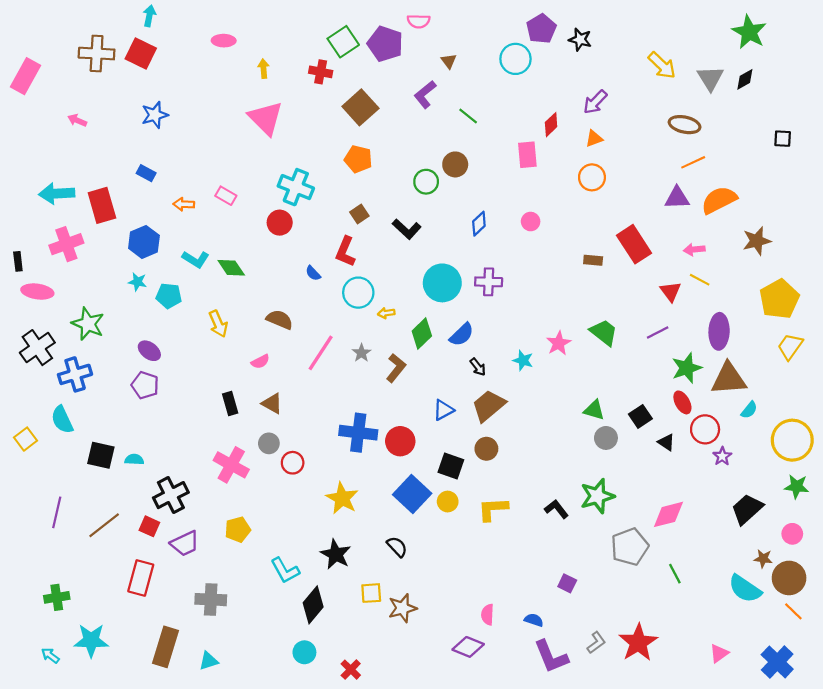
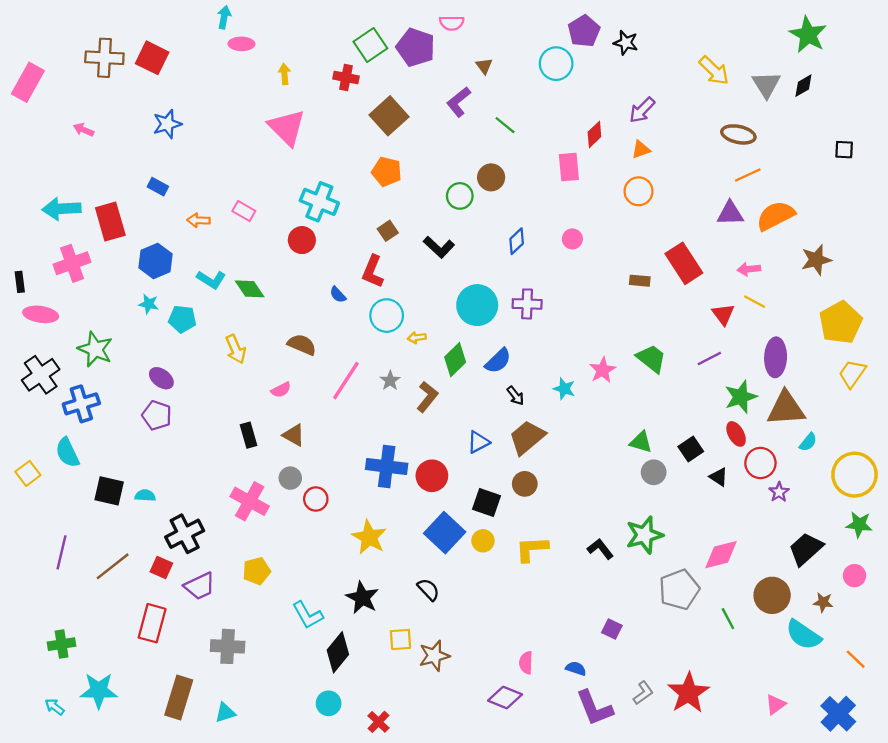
cyan arrow: (149, 16) -> (224, 17), moved
brown circle: (789, 578) -> (772, 595), moved

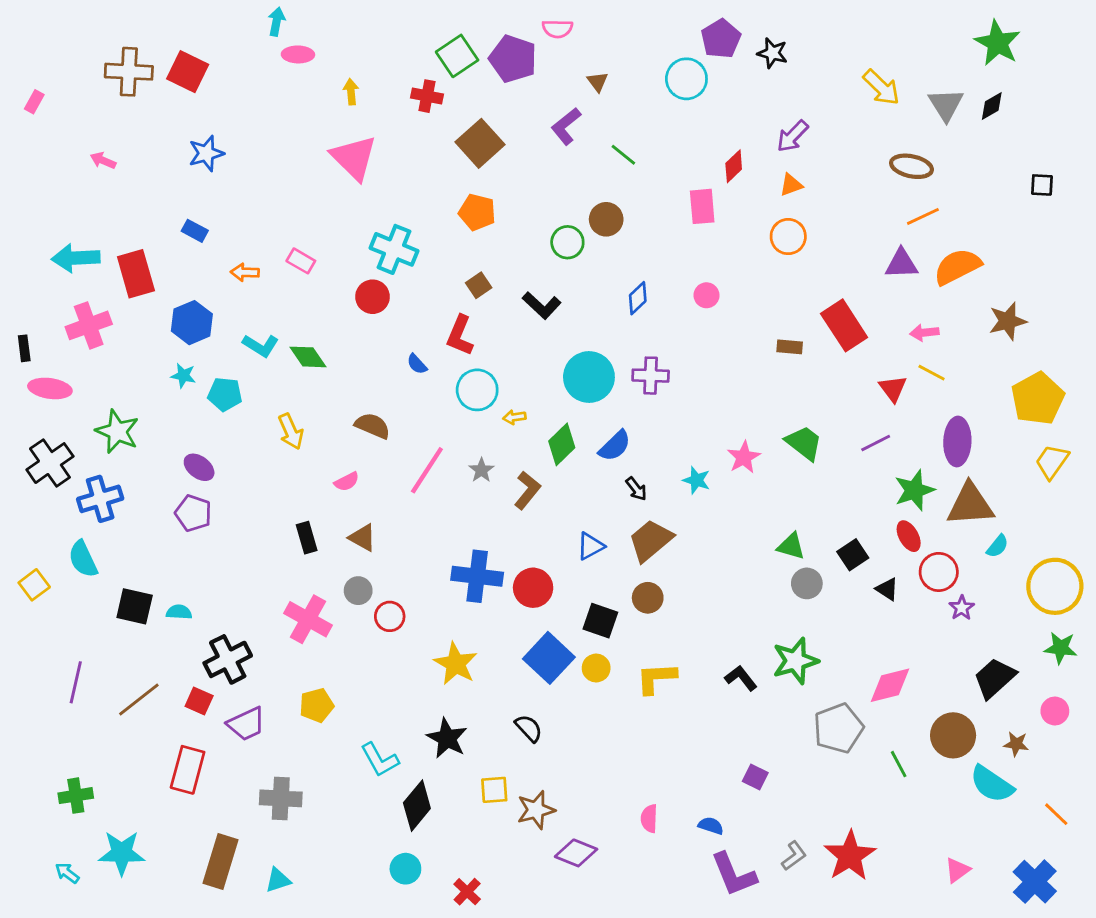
pink rectangle: (28, 82) -> (34, 102), size x0.5
purple diamond: (505, 698) -> (576, 853), moved

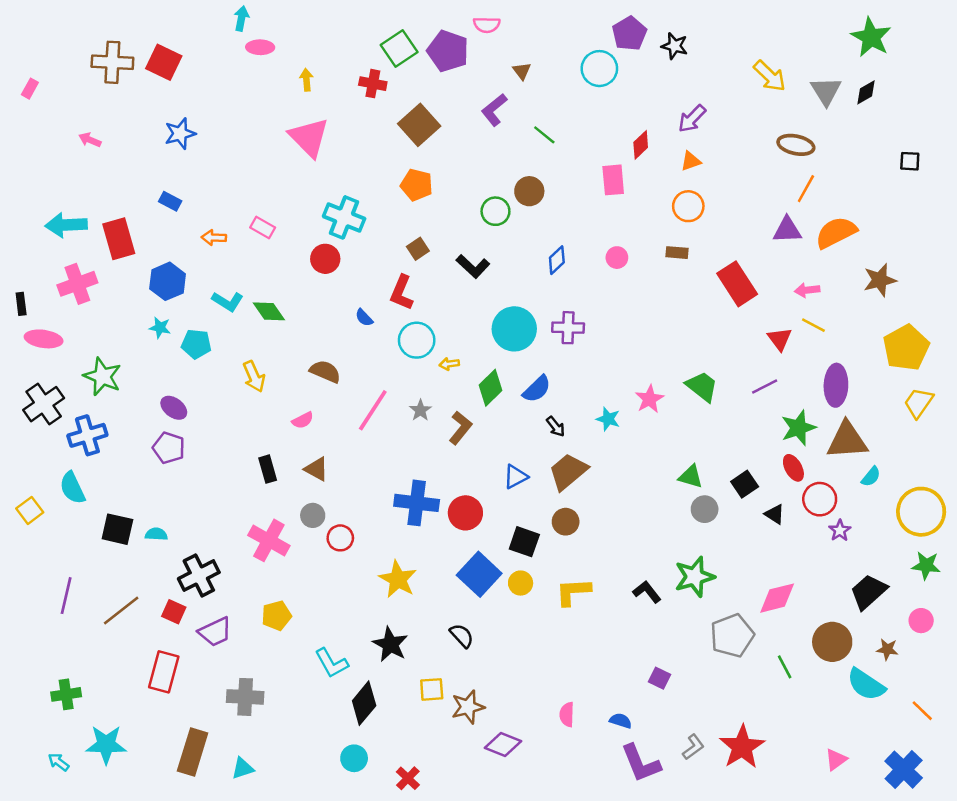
orange line: (923, 216) -> (806, 189), turned -36
brown rectangle: (790, 347) -> (677, 253), moved

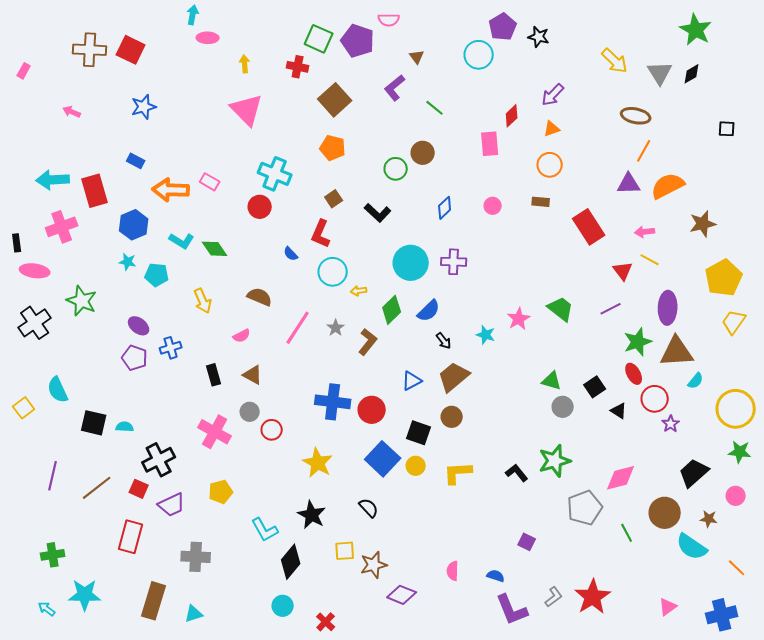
green square: (399, 48) -> (319, 39), turned -32
orange arrow: (214, 238) -> (171, 190), size x1.8
blue cross: (87, 435) -> (171, 348), moved, size x0.7
blue cross: (904, 770) -> (722, 615), turned 32

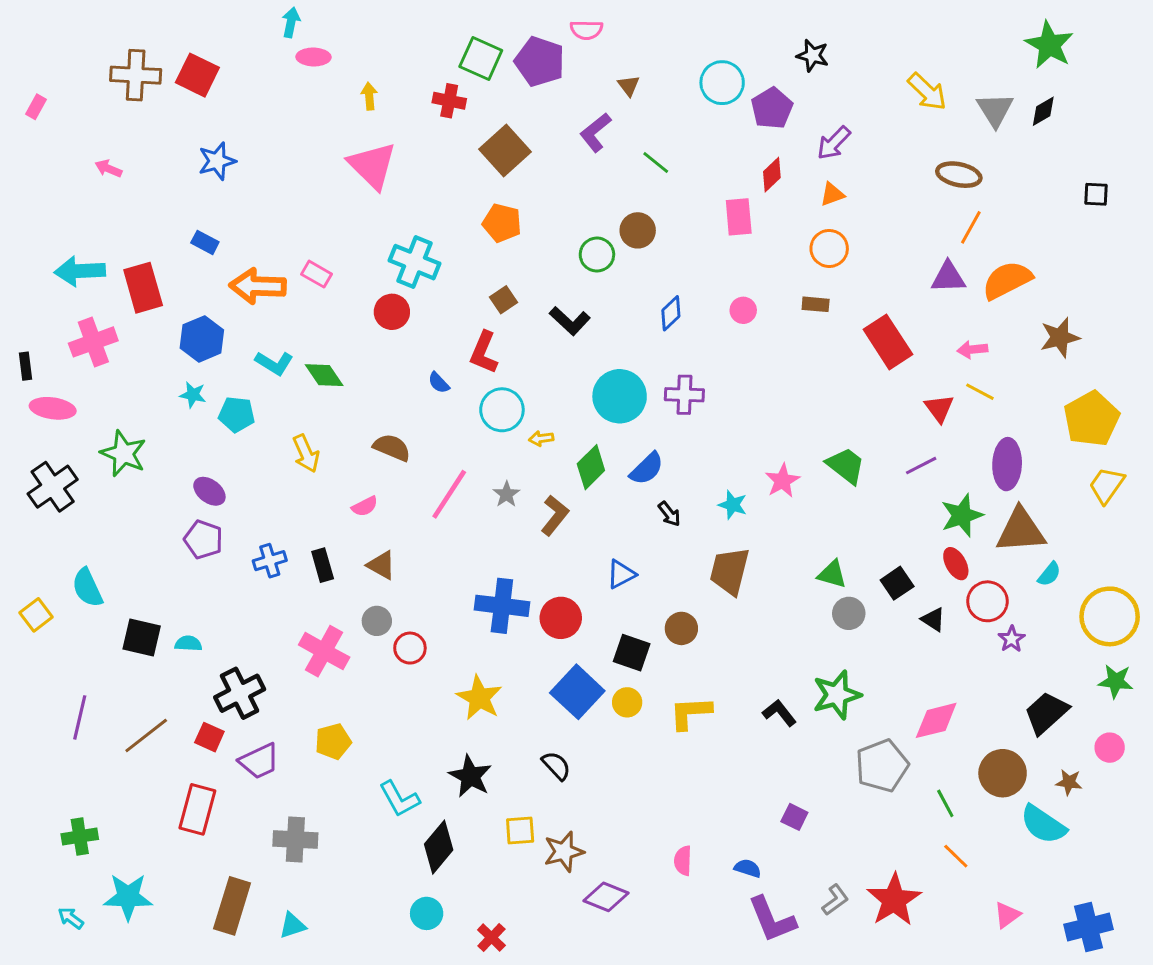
purple pentagon: (503, 27) -> (772, 108), moved
blue cross: (171, 348) -> (270, 561), moved
brown trapezoid: (454, 377) -> (730, 571), moved, turned -36
orange line: (737, 568) -> (956, 856), moved

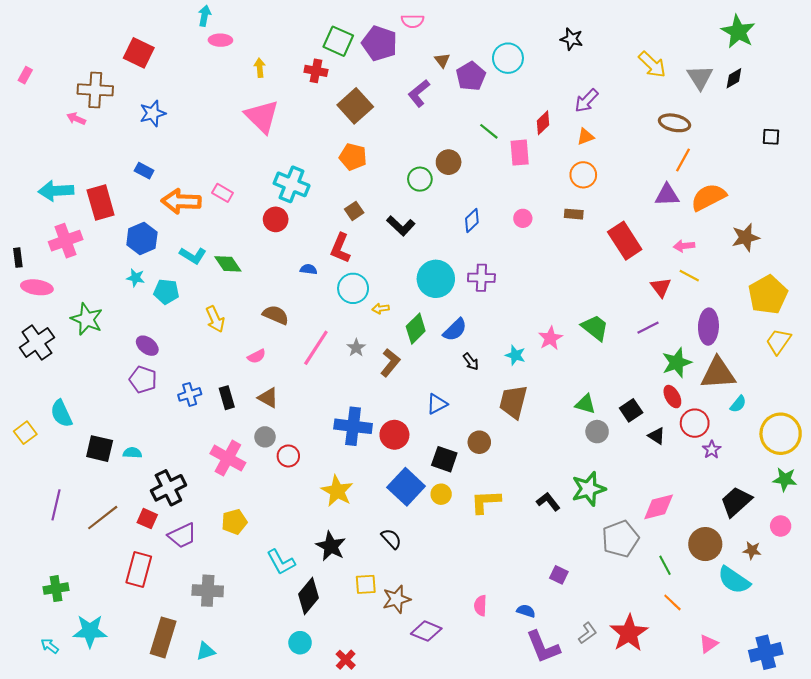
brown cross: (136, 75) -> (95, 90), moved
purple pentagon: (772, 108) -> (471, 76), moved
green line: (656, 163) -> (489, 131), moved
blue semicircle: (439, 383) -> (309, 269), turned 140

